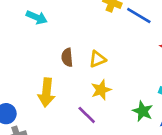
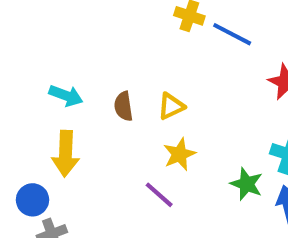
cyan arrow: (37, 17) -> (66, 96), moved
yellow arrow: (47, 92) -> (66, 154), moved

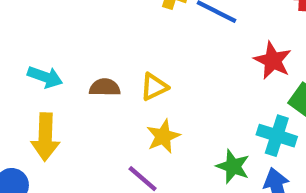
brown semicircle: (123, 106) -> (105, 87), turned 100

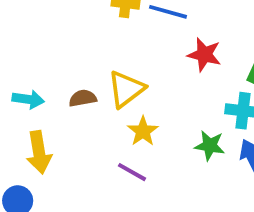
red star: (273, 61) -> (204, 55), moved
yellow triangle: (154, 87) -> (126, 89), size x1.5

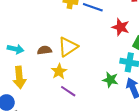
red star: (204, 55) -> (121, 27), moved
yellow star: (143, 131) -> (59, 71), moved

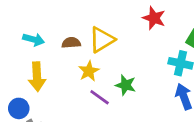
red star: (121, 27) -> (154, 18), moved
green star: (110, 80) -> (126, 85), moved

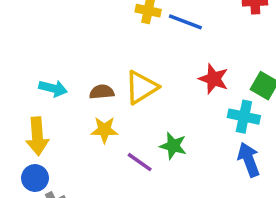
red star: (154, 18) -> (214, 79), moved
yellow star: (89, 71) -> (104, 130), moved, turned 30
yellow arrow: (37, 77) -> (37, 136), moved

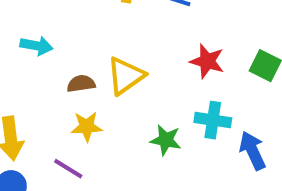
cyan arrow: (53, 88) -> (36, 46), moved
cyan cross: (244, 117) -> (213, 120), moved
purple line: (140, 162) -> (68, 169), moved

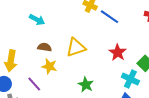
brown semicircle: (81, 84) -> (44, 47), moved
cyan cross: (213, 120) -> (130, 79), moved

